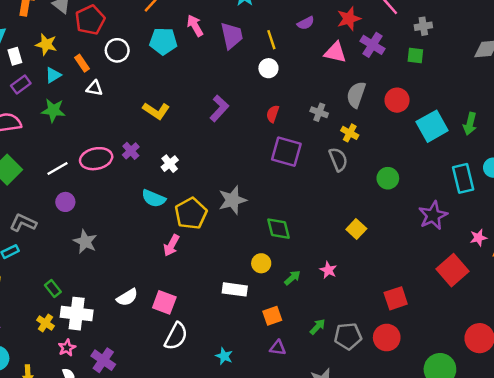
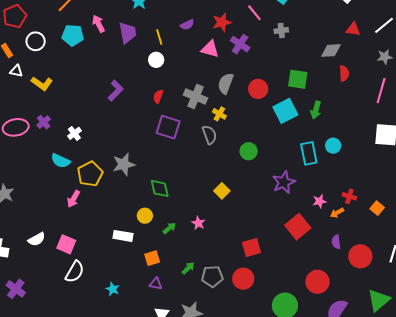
green square: (415, 56) -> (298, 79), moved, size x1.5
yellow L-shape: (156, 111) -> (42, 84), moved
gray cross: (319, 112) -> (196, 96), size x1.6

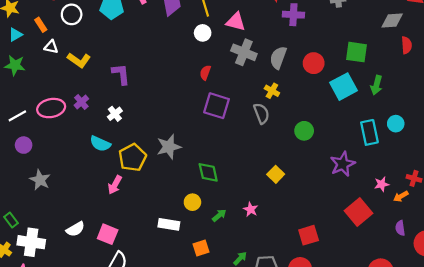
purple cross: (240, 44) -> (293, 15), turned -30
pink triangle: (210, 49) -> (236, 22), moved
purple L-shape: (116, 91) -> (121, 74), moved, turned -50
gray cross: (196, 96) -> (244, 52), moved

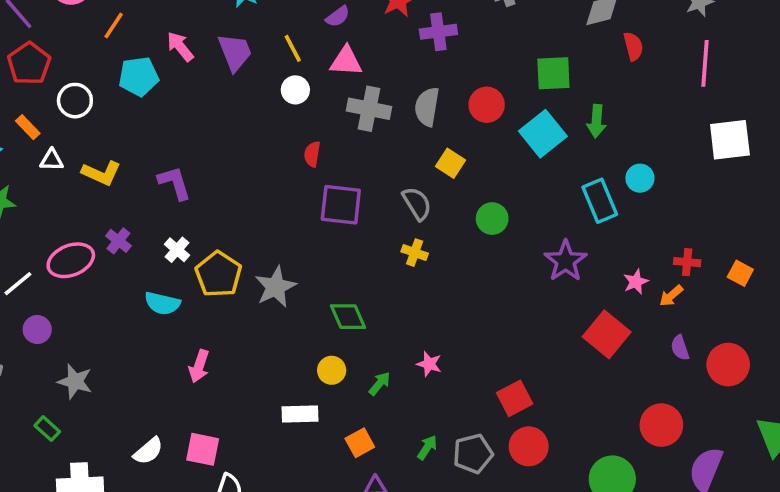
yellow cross: (272, 91) -> (415, 253), moved
yellow pentagon: (132, 158) -> (218, 274), moved
yellow square: (276, 174) -> (451, 163), moved
green rectangle: (11, 220) -> (47, 429), moved
red square: (309, 235) -> (515, 398), moved

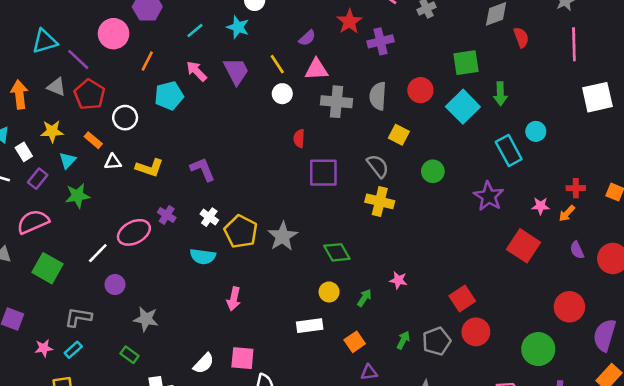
yellow cross: (415, 253) -> (380, 201), size x1.5
pink star: (636, 282) -> (540, 206), turned 30

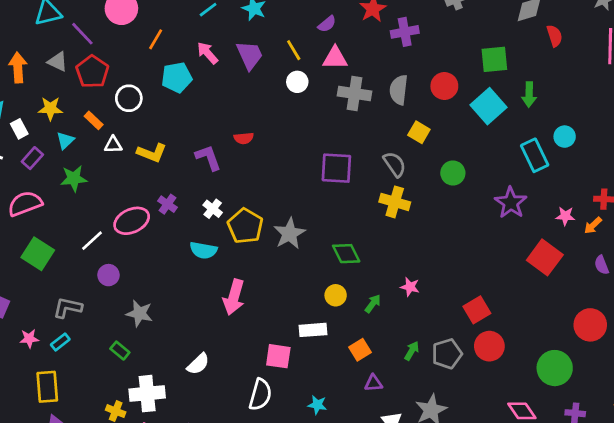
red semicircle: (299, 138) -> (244, 138), moved, turned -102
pink arrow: (234, 299) -> (234, 297), size x1.4
pink square: (242, 358) -> (278, 356), moved

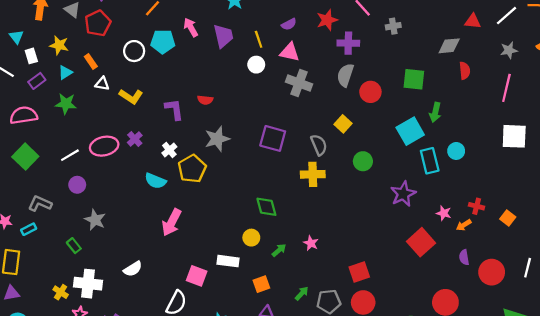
gray semicircle: (399, 90) -> (345, 75), moved
white circle: (129, 98) -> (134, 51), moved
cyan square: (489, 106) -> (410, 131), moved
yellow cross: (395, 202) -> (313, 174), turned -30
gray star: (289, 234) -> (217, 139), moved

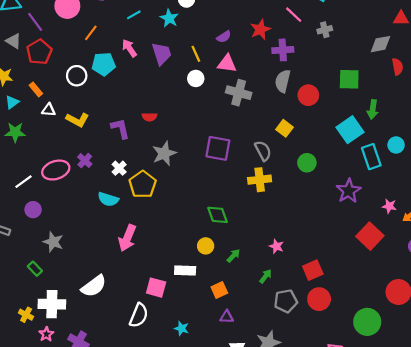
pink star: (311, 243) -> (276, 246), moved
white semicircle: (133, 269) -> (94, 286), size x1.4
green arrow: (302, 293) -> (266, 276), moved

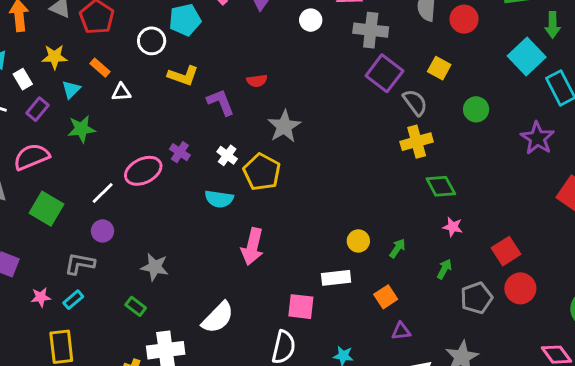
yellow L-shape: (77, 120) -> (183, 76), moved
purple square: (218, 148) -> (384, 73), moved, turned 36
purple circle: (33, 210) -> (102, 231), moved
green diamond: (218, 215) -> (441, 186), moved

